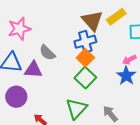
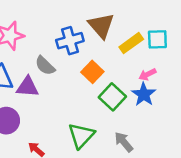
yellow rectangle: (116, 17) -> (131, 43), moved
blue cross: (85, 42) -> (70, 41), moved
green square: (85, 78) -> (112, 97), moved

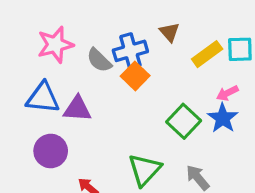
brown triangle: (101, 26) -> (170, 32), size x0.6
gray semicircle: (45, 66) -> (99, 60), moved
orange square: (92, 72) -> (135, 76), moved

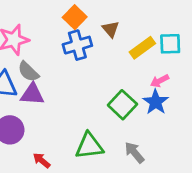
gray semicircle: (99, 60) -> (28, 72), moved
orange square: (135, 76) -> (75, 17), moved
green triangle: (145, 170) -> (89, 146), turned 40

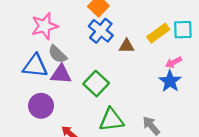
brown triangle: (111, 29) -> (127, 46), moved, turned -49
blue cross: (77, 45) -> (101, 31), turned -35
green square: (122, 105) -> (96, 84), moved

